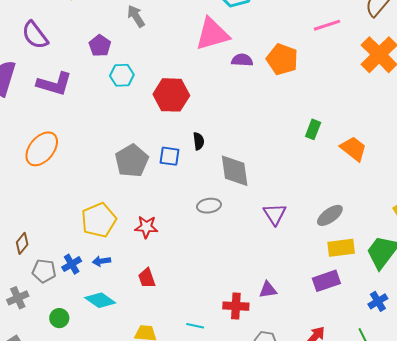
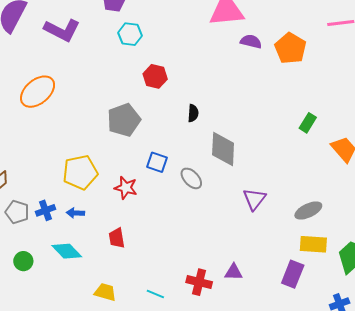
red hexagon: (171, 95) -> (155, 76), moved, size x0.7
blue square: (170, 156) -> (157, 162), moved
gray ellipse: (209, 206) -> (191, 178), turned 45
purple rectangle: (326, 281) -> (293, 274), turned -60

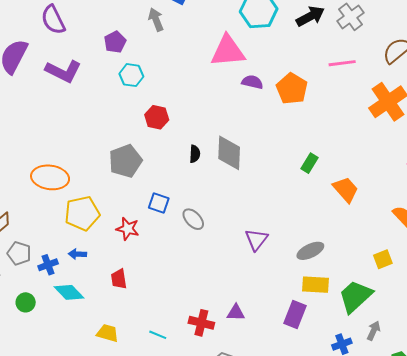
orange ellipse: (38, 92) -> (50, 177), moved, turned 48
gray diamond: (223, 149) -> (229, 153), moved
blue cross: (46, 210) -> (48, 265), moved

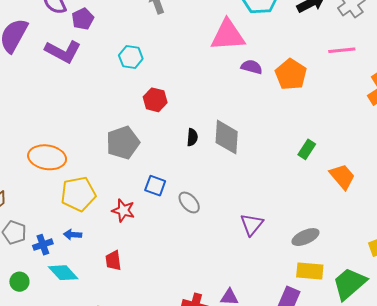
purple pentagon: (115, 42) -> (83, 19), moved

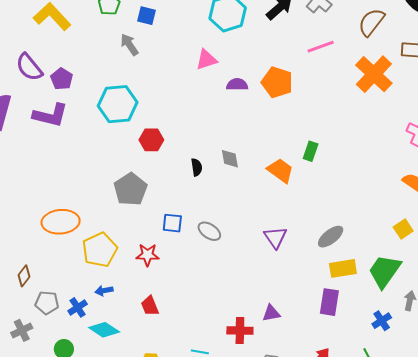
pink triangle: (228, 35) -> (206, 60), size x0.6
cyan hexagon: (131, 57) -> (118, 104), size x1.6
gray diamond: (227, 137) -> (230, 159), size x0.6
orange trapezoid: (342, 177) -> (280, 170), moved

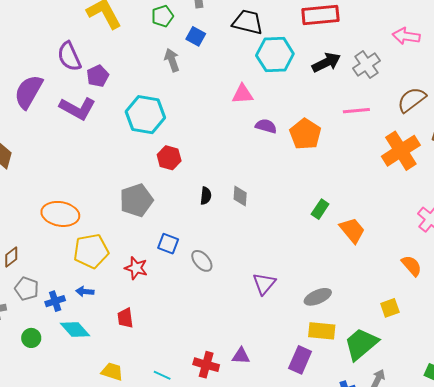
orange trapezoid: (280, 170) -> (352, 230), moved

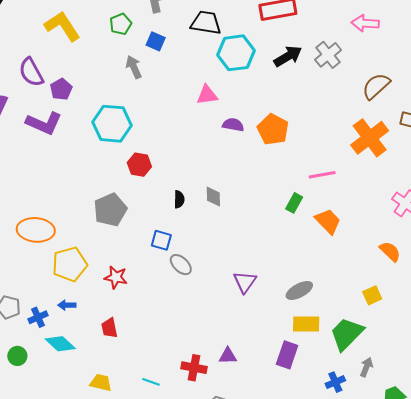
pink line: (356, 111) -> (322, 175), moved
blue square: (168, 244) -> (161, 240), moved

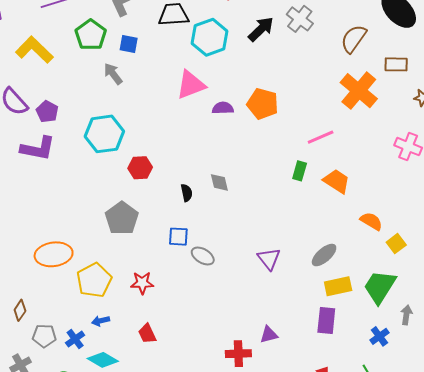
green pentagon: (121, 24) -> (91, 35), size x1.4
pink triangle: (207, 95) -> (191, 85), size x1.4
orange semicircle: (390, 251) -> (371, 221), moved

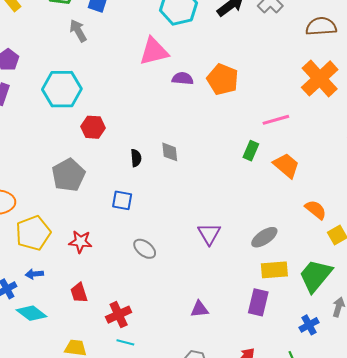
brown semicircle: (354, 39) -> (321, 26), turned 44
gray ellipse: (203, 256) -> (145, 249), moved
red cross: (238, 354) -> (119, 315), moved, turned -30

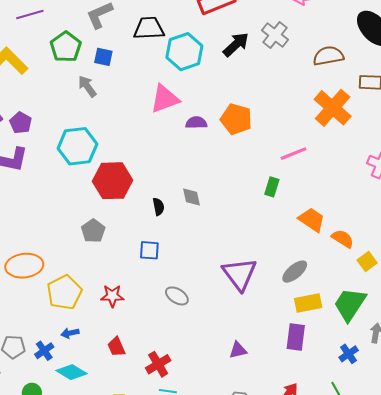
red hexagon: (93, 127) -> (112, 181), size x1.6
orange trapezoid: (286, 166) -> (312, 220), moved
gray pentagon: (68, 175) -> (93, 231), size x0.7
purple triangle: (209, 234) -> (240, 274), size x1.5

